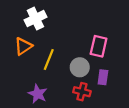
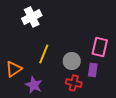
orange triangle: (23, 46) -> (14, 69), moved
pink rectangle: (99, 46) -> (100, 47), moved

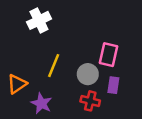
pink rectangle: (100, 47) -> (108, 55), moved

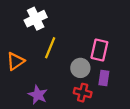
yellow line: (54, 66) -> (50, 48), moved
orange triangle: (17, 84) -> (15, 61), moved

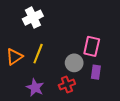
yellow line: (50, 48) -> (38, 54), moved
red cross: (83, 93) -> (67, 85), moved, turned -35

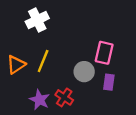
red cross: (67, 85) -> (64, 97), moved, turned -35

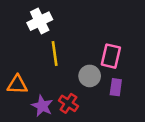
yellow line: (43, 61) -> (55, 54), moved, turned -30
orange triangle: (16, 65) -> (17, 85), moved, turned 36

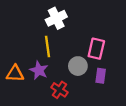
white cross: (40, 21) -> (56, 18), moved
purple star: (42, 106) -> (39, 70), moved

